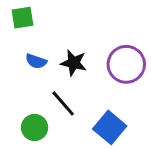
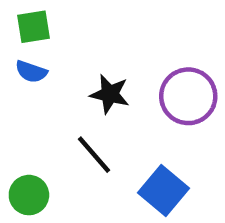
blue semicircle: (36, 61) -> (31, 72), moved
green circle: (35, 127) -> (29, 195), moved

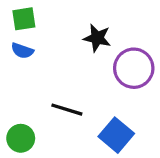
black star: (110, 94) -> (97, 38), moved
black line: (94, 155) -> (67, 110), turned -32

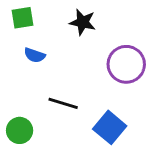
black star: (97, 38) -> (83, 22), moved
blue semicircle: (22, 51) -> (35, 55), moved

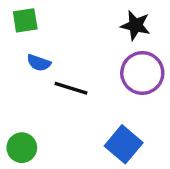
black star: (83, 22) -> (136, 25), moved
black line: (63, 103) -> (71, 88), moved

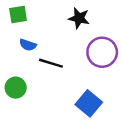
black star: (136, 25) -> (79, 18), moved
green circle: (22, 148) -> (16, 88), moved

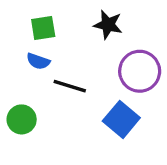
green square: (18, 14) -> (43, 28), moved
blue square: (89, 103) -> (121, 119), moved

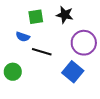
green square: (43, 28) -> (36, 17), moved

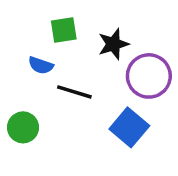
black star: (65, 15) -> (113, 44), moved, turned -30

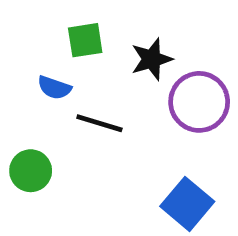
blue square: (129, 127) -> (187, 204), moved

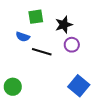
purple circle: (199, 102) -> (72, 45), moved, size x0.6
green circle: (31, 171) -> (13, 87), moved

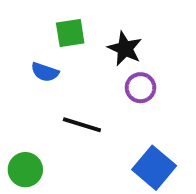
black star: (64, 25) -> (125, 49), turned -30
black line: (42, 52) -> (82, 125), moved

